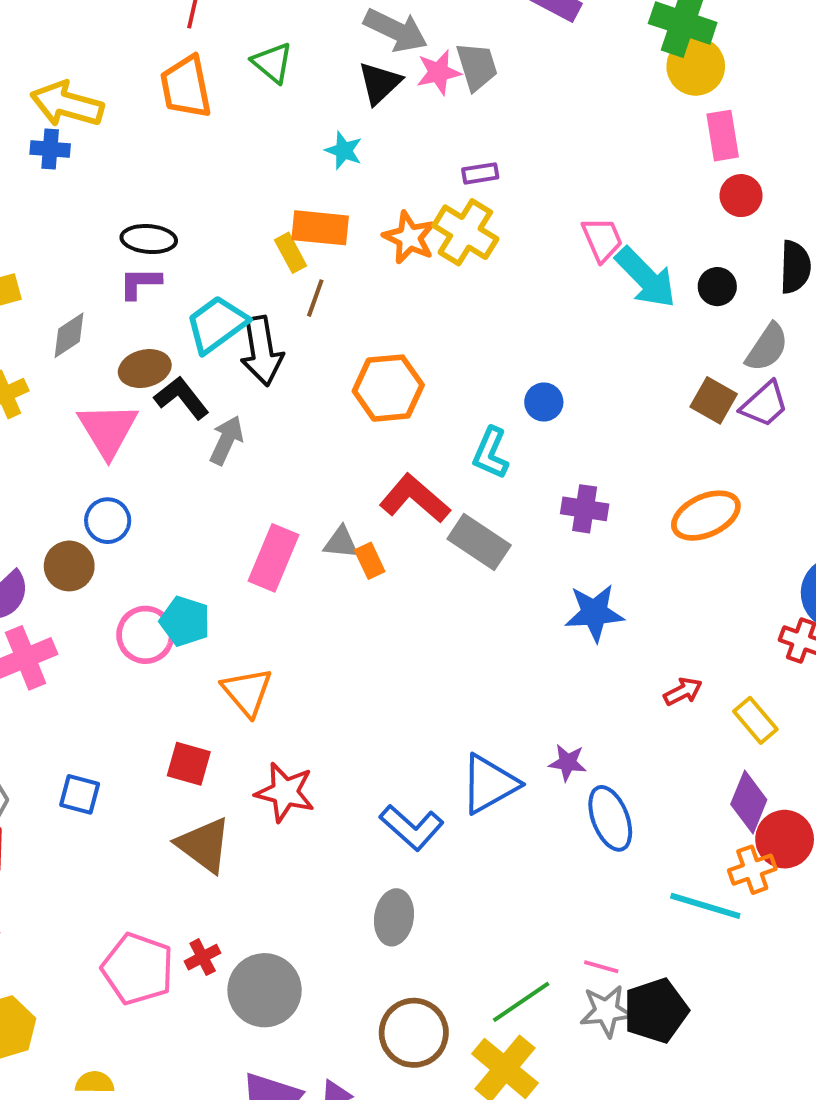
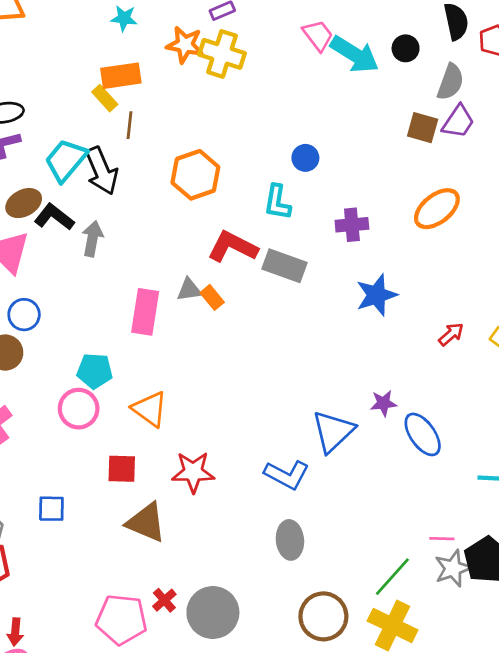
orange star: (409, 237) -> (185, 45), moved
pink circle: (145, 635) -> (79, 409), moved

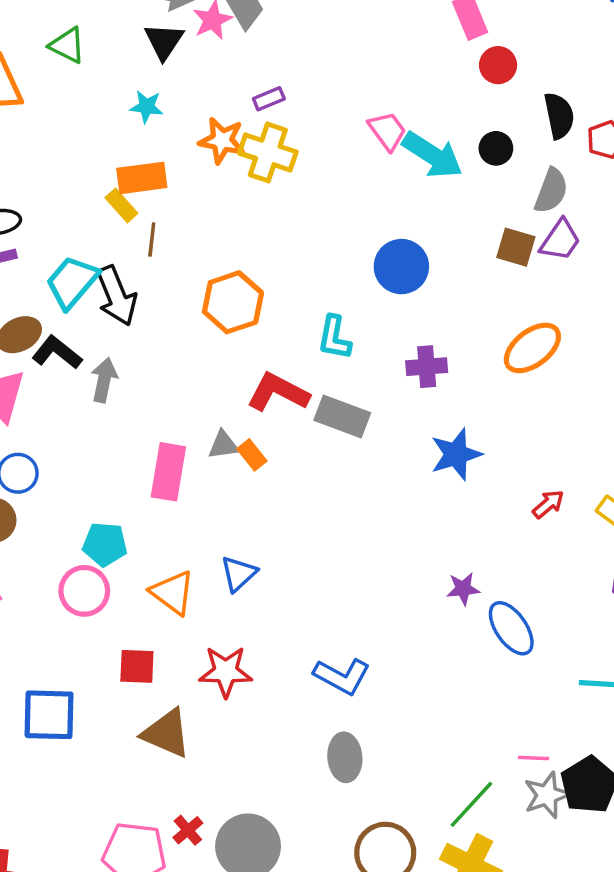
blue circle: (305, 158) -> (401, 267), moved, size x1.6
blue triangle: (333, 431) -> (239, 574), moved, size x0.7
blue square: (51, 509) -> (49, 715), size x1.6

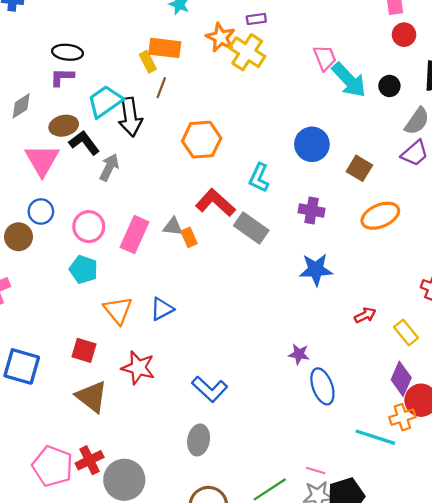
brown square: (516, 247) -> (359, 168), moved
pink circle: (84, 591) -> (89, 227), moved
red cross: (188, 830) -> (90, 460), size x1.4

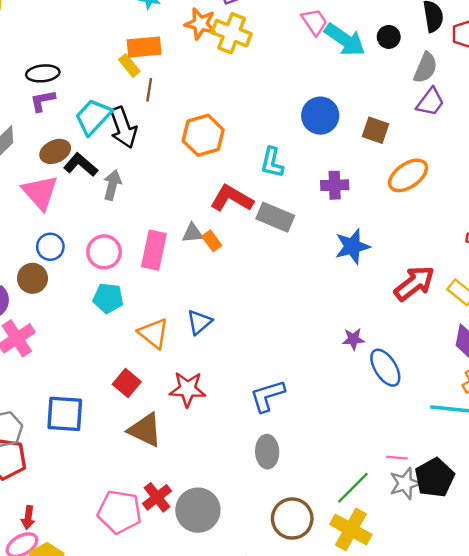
red arrow: (365, 315) -> (414, 283), size x1.8
red square: (84, 350) -> (127, 383), turned 35
blue L-shape: (210, 389) -> (267, 396), turned 132

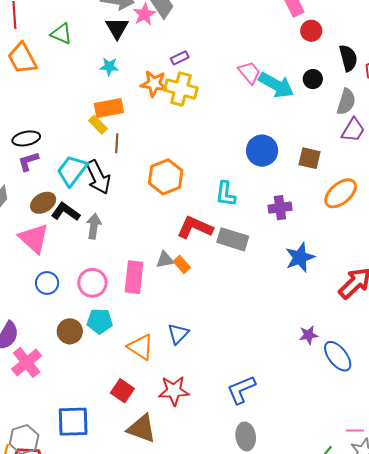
brown circle: (32, 278) -> (70, 331), moved

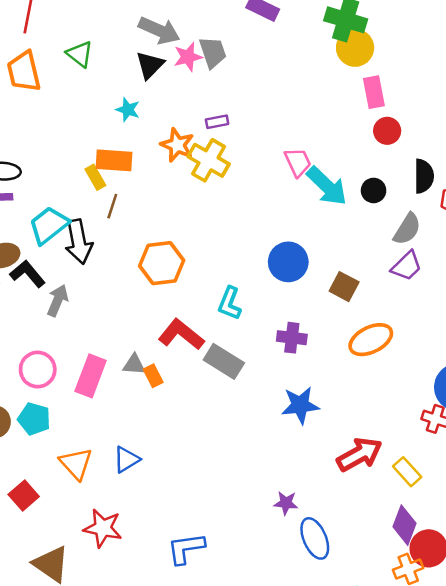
red square: (122, 391) -> (24, 496), moved

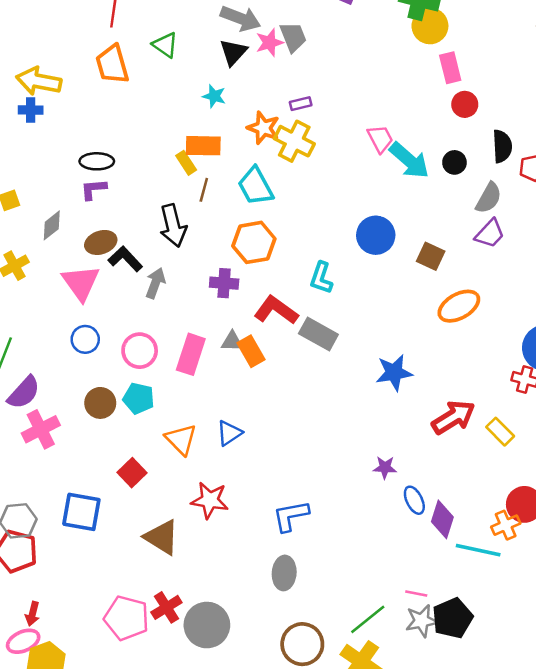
cyan trapezoid: (49, 225) -> (255, 186), moved, turned -78
purple cross: (292, 338) -> (224, 283), moved
orange rectangle: (153, 376) -> (251, 351), size x1.4
purple diamond: (405, 525) -> (442, 519), moved
blue ellipse: (315, 538) -> (414, 500), size x0.7

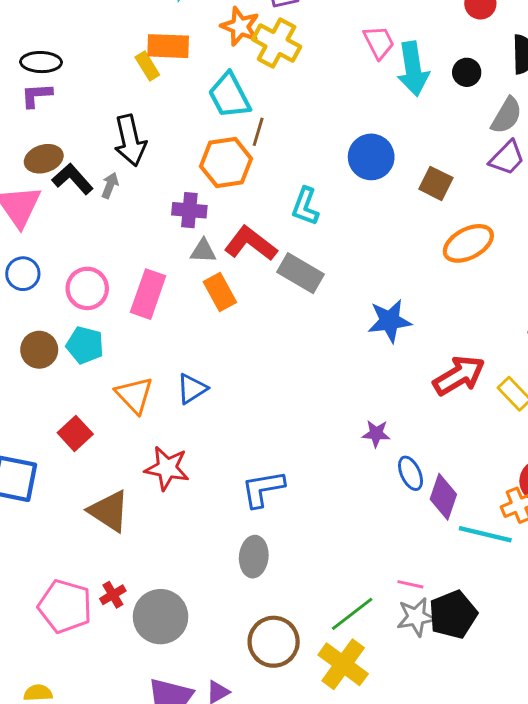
cyan arrow: (409, 160) -> (413, 69), turned 39
brown line: (204, 190) -> (258, 132), moved
gray arrow: (155, 283) -> (110, 185), moved, size x0.7
gray triangle: (232, 341) -> (203, 251), moved
red cross: (166, 607) -> (113, 595), size x0.7

